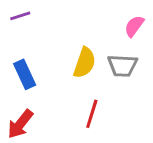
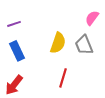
purple line: (20, 16) -> (14, 24), moved
gray trapezoid: (123, 66) -> (84, 45), turned 65

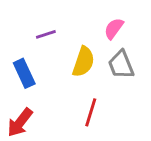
pink semicircle: (92, 18) -> (114, 29), moved
purple line: (14, 24) -> (46, 34), moved

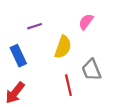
gray trapezoid: (121, 65) -> (91, 70), moved
red line: (91, 112) -> (68, 85), turned -30

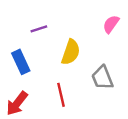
pink semicircle: (86, 22) -> (111, 24), moved
red line: (68, 85) -> (61, 95), moved

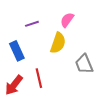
pink semicircle: (111, 24) -> (67, 20), moved
red line: (61, 95) -> (39, 78), moved

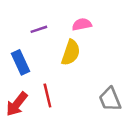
pink semicircle: (67, 20) -> (82, 24), turned 42
gray trapezoid: (84, 64) -> (110, 99), moved

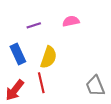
yellow semicircle: (71, 53) -> (49, 57), moved

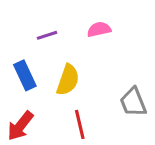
red line: (41, 83) -> (80, 124), moved
gray trapezoid: (95, 86) -> (133, 102), moved

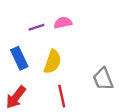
pink semicircle: (99, 29) -> (63, 23), moved

